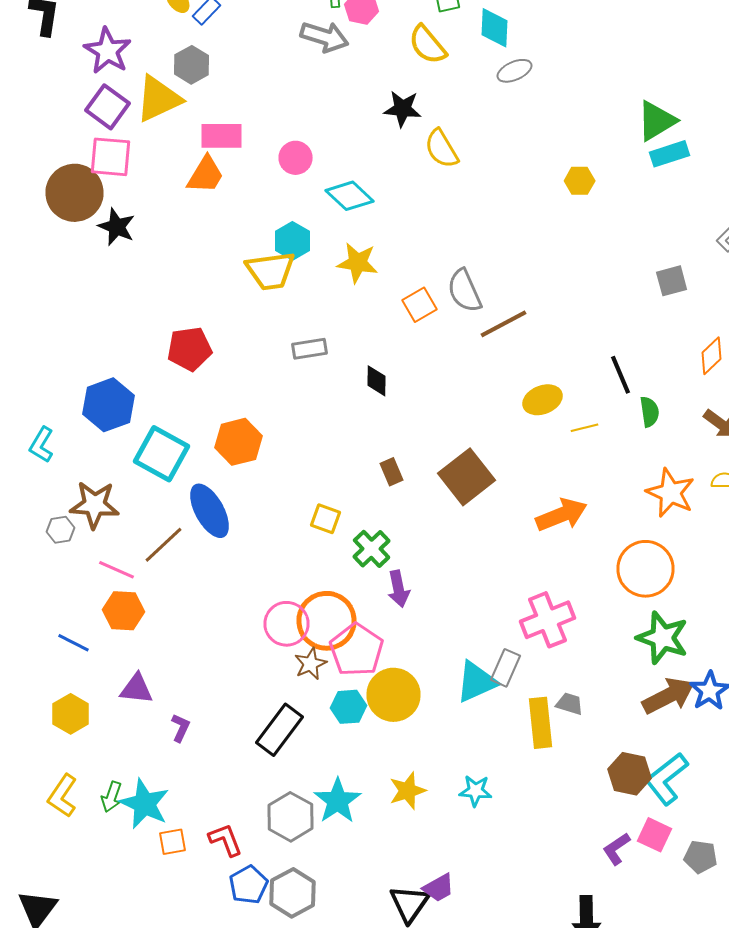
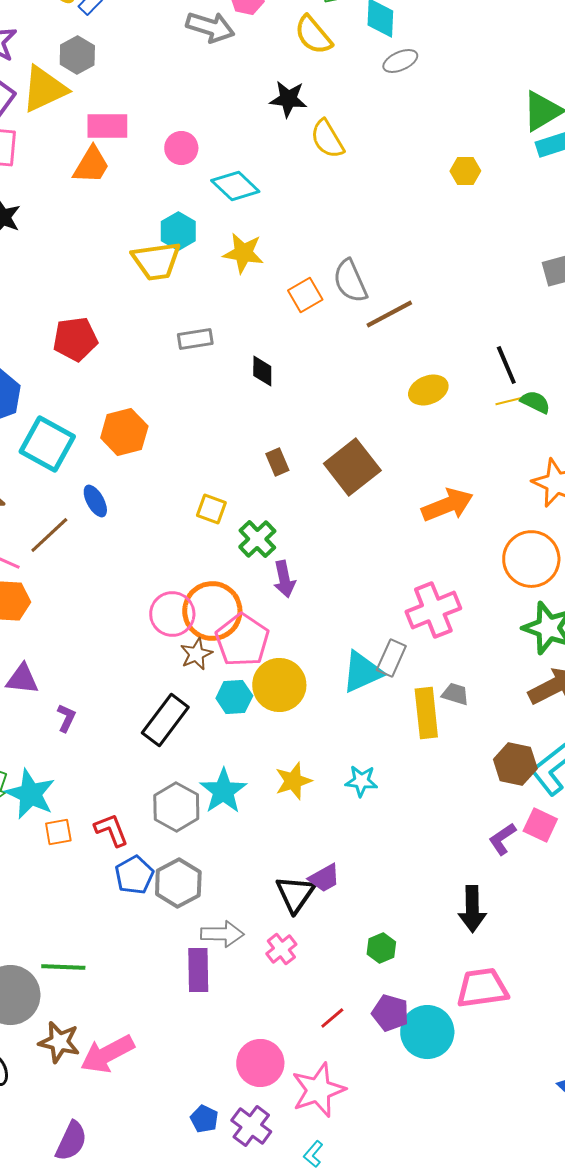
green semicircle: (650, 412) -> (535, 402), turned -56
yellow line: (584, 428) -> (509, 401), moved
blue ellipse: (210, 511) -> (95, 501), size x0.6

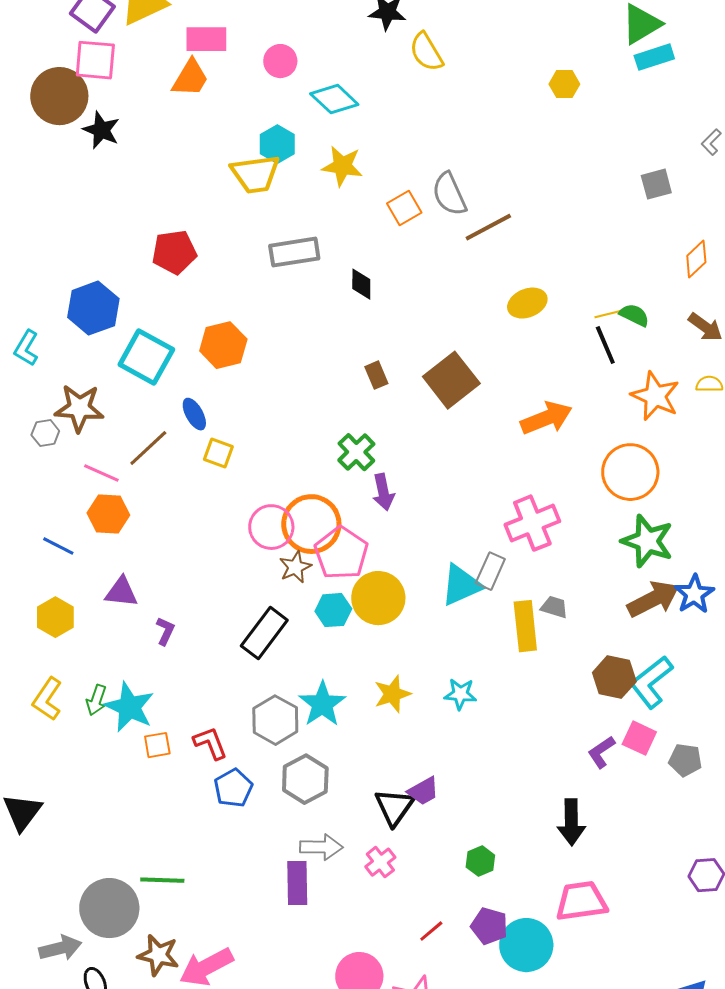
gray rectangle: (195, 339) -> (294, 252), size x1.4
black line: (506, 365) -> (605, 345), moved
yellow square: (211, 509) -> (218, 453), moved
gray hexagon: (178, 883) -> (305, 779), moved

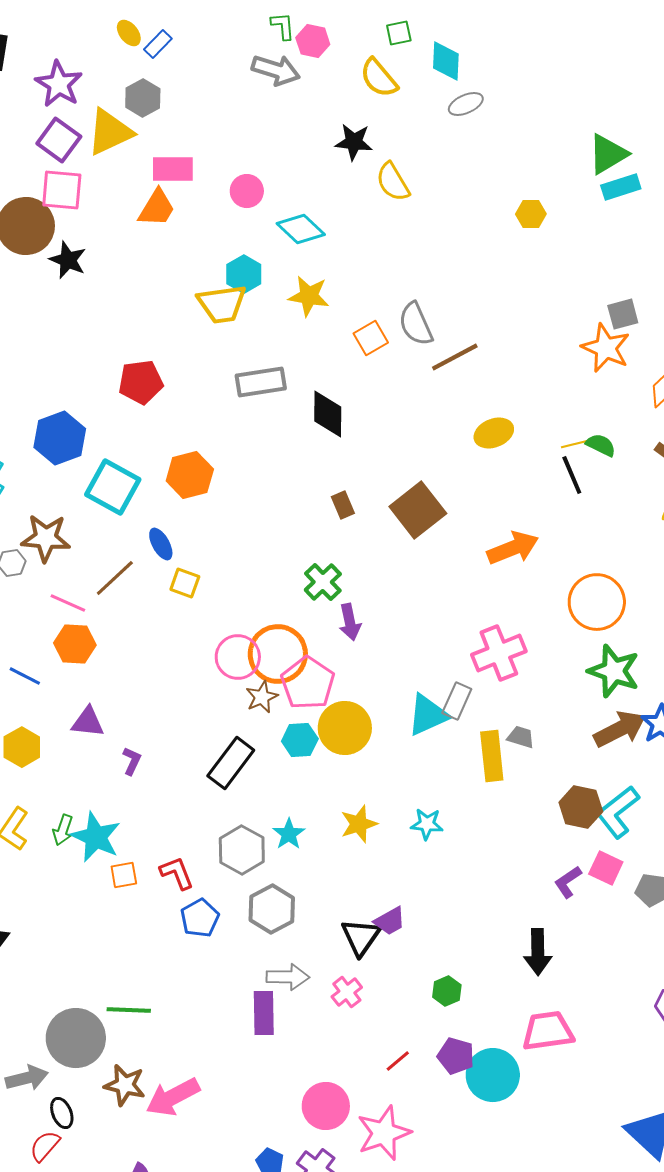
black diamond: (361, 284) -> (328, 414), size x1.5
orange star: (655, 396) -> (606, 348), moved
cyan star: (322, 704) -> (289, 834), size x0.7

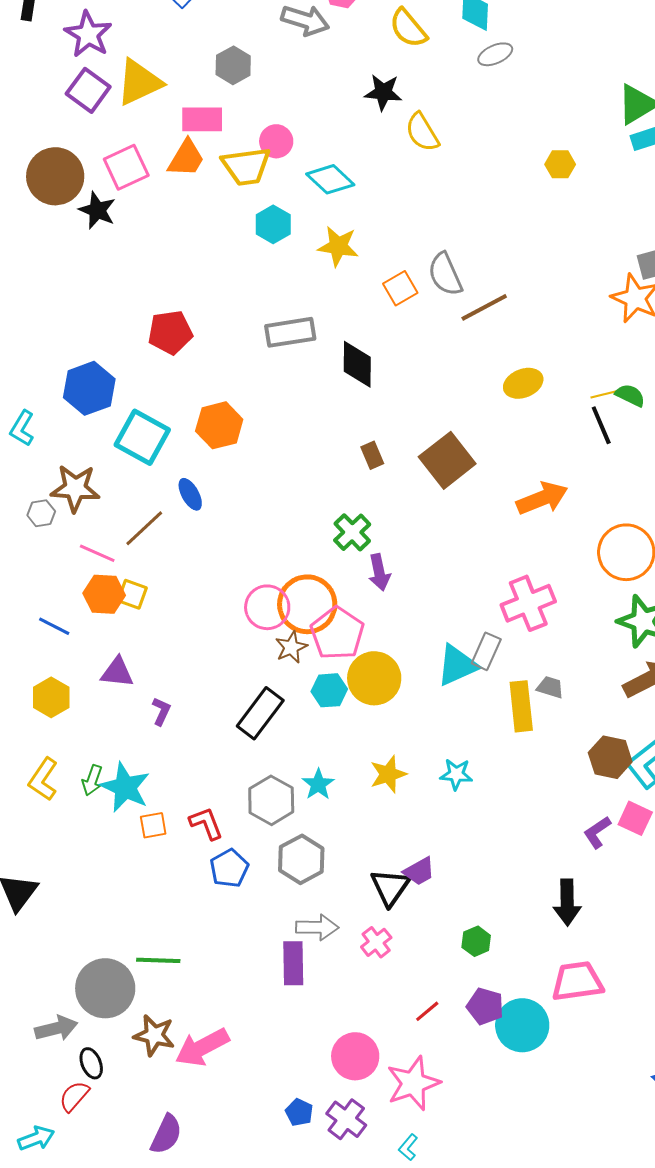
gray hexagon: (143, 98) -> (233, 65), moved
pink square: (62, 190) -> (126, 167), moved, turned -30
yellow trapezoid: (222, 304) -> (246, 166), moved
yellow square: (185, 583) -> (132, 594), moved

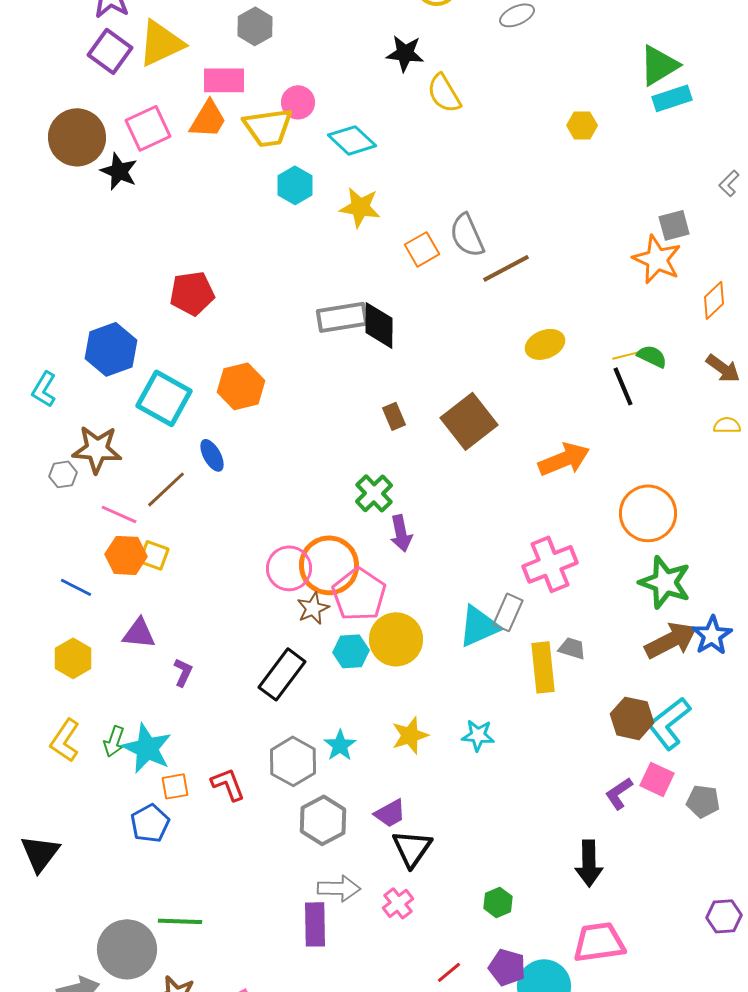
gray rectangle: (290, 332) -> (342, 317), moved
blue pentagon: (229, 868) -> (150, 823), moved
purple trapezoid: (419, 871) -> (390, 813), moved

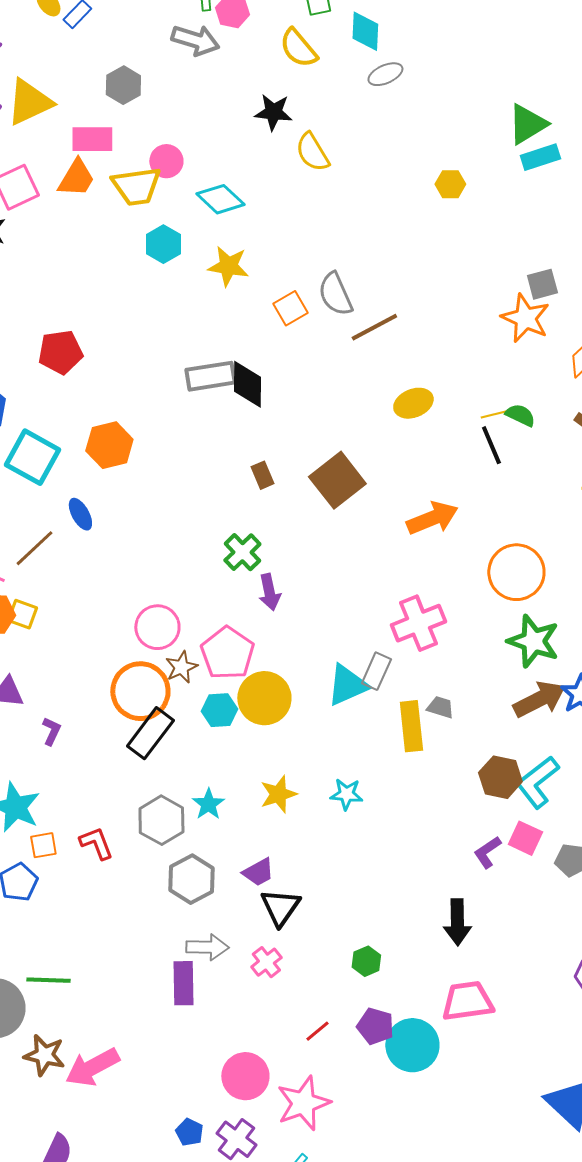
orange circle: (329, 565) -> (140, 691), moved

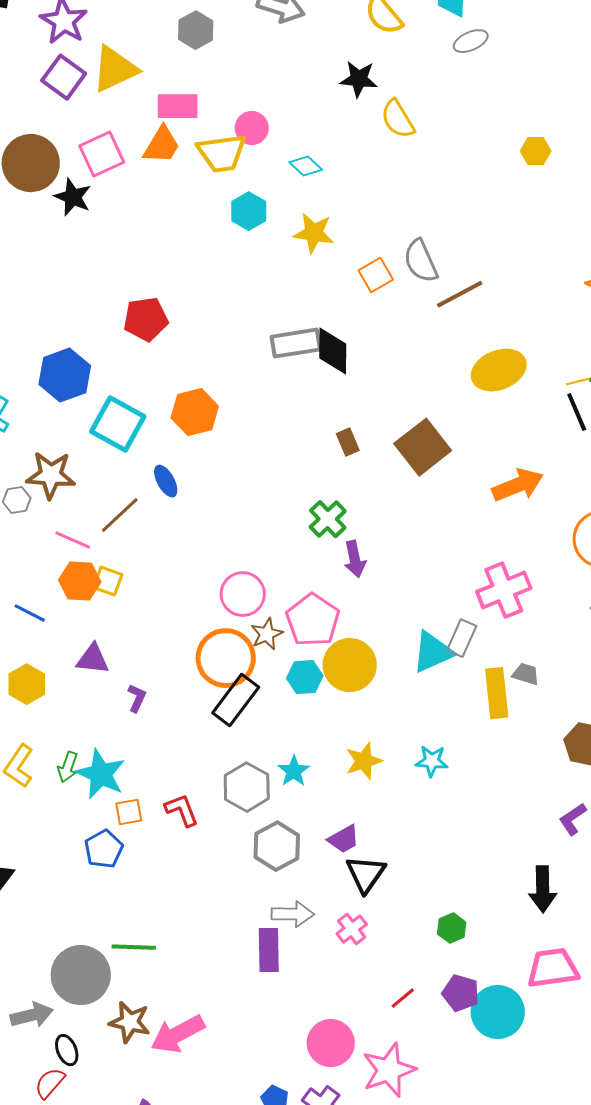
gray hexagon: (123, 85) -> (196, 30), moved
cyan diamond: (220, 199) -> (306, 166), size x0.7
yellow ellipse: (413, 403) -> (499, 370), size x1.4

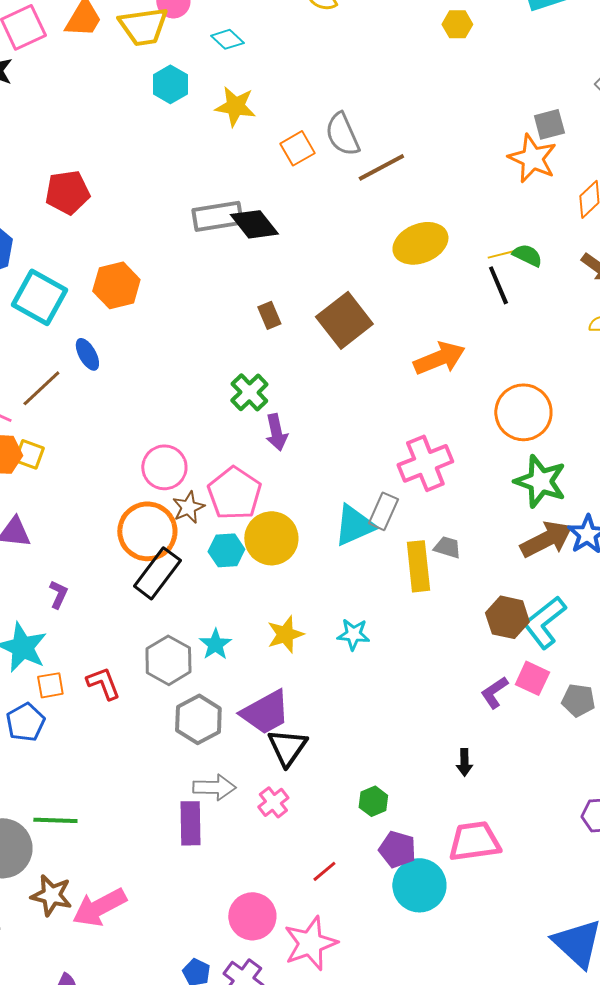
black diamond: (333, 351) -> (254, 224), turned -39
purple L-shape: (137, 698) -> (58, 594), moved
purple trapezoid: (344, 839) -> (265, 712), size x1.6
black arrow: (543, 889) -> (464, 762), size x0.6
purple pentagon: (461, 993) -> (397, 849), moved

